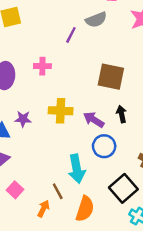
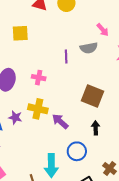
purple line: (71, 35) -> (66, 57), turned -40
yellow cross: (61, 111) -> (38, 109), moved
purple arrow: (94, 120) -> (60, 121), moved

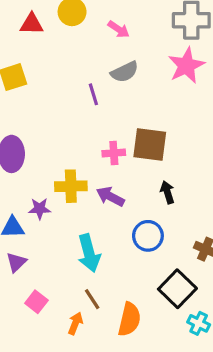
pink arrow: (103, 30) -> (119, 29), moved
pink cross: (39, 78) -> (114, 153), moved
cyan arrow: (51, 166) -> (89, 253), moved

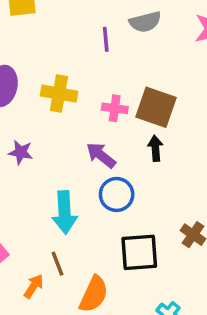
yellow cross: (71, 186) -> (59, 94), moved
black arrow: (167, 192) -> (155, 148), moved
blue circle: (148, 236) -> (117, 194), moved
black square: (177, 289) -> (139, 252), moved, turned 30

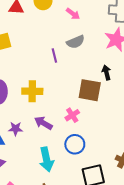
pink cross: (115, 108) -> (72, 115), moved, turned -32
black arrow: (155, 148) -> (106, 73), moved
purple arrow: (101, 155) -> (43, 123), moved

